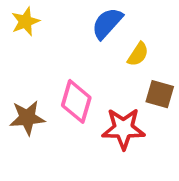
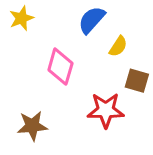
pink diamond: (76, 101) -> (60, 67), moved
brown star: (27, 118) -> (32, 126), moved

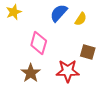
yellow semicircle: (118, 46) -> (81, 19), moved
brown star: (32, 126) -> (31, 73), moved, turned -30

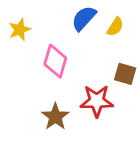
yellow star: (14, 12) -> (20, 30), moved
brown star: (31, 73) -> (55, 117), moved

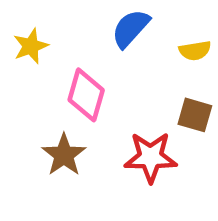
yellow semicircle: (115, 27) -> (195, 51), moved, turned 48
brown star: (55, 117) -> (64, 155), moved

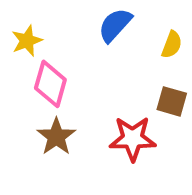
yellow semicircle: (195, 51) -> (172, 45), turned -60
pink diamond: (86, 95) -> (50, 84), moved

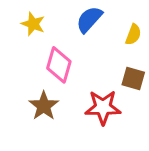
yellow star: (27, 41) -> (33, 24), moved, turned -30
pink diamond: (50, 84) -> (59, 65), moved

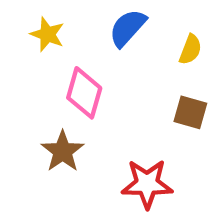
red star: (103, 107) -> (147, 184), moved

